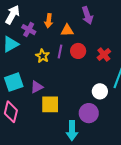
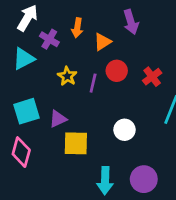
orange triangle: (67, 30) -> (102, 42), turned -32
purple line: (60, 51) -> (93, 83), moved
white circle: (100, 91) -> (125, 130), moved
purple circle: (89, 113) -> (144, 179), moved

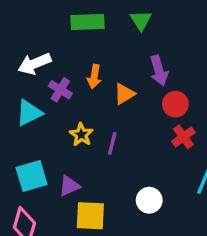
white arrow: (28, 18) -> (35, 64), turned -144
red circle: (117, 71) -> (175, 104), moved

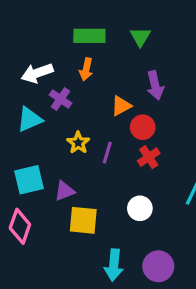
orange arrow: (94, 77) -> (86, 69), moved
red circle: (175, 104) -> (143, 127), moved
red cross: (183, 137) -> (149, 157), moved

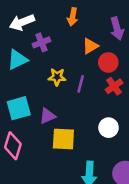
orange arrow: (86, 69) -> (73, 17), moved
purple cross: (60, 99) -> (41, 42), turned 36
yellow star: (78, 143) -> (57, 77), turned -30

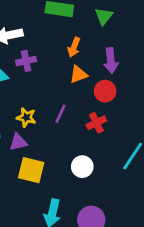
orange arrow: (73, 17) -> (74, 47), moved
red circle: (108, 62) -> (105, 91), moved
yellow star: (57, 77) -> (26, 117), moved

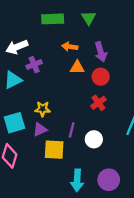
orange arrow: (74, 47) -> (70, 47), turned 88
orange triangle: (78, 74) -> (77, 67), turned 32
purple line: (61, 114) -> (72, 130), moved

